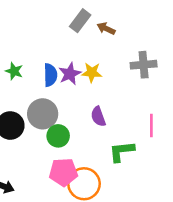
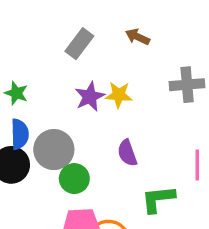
gray rectangle: (80, 21) -> (79, 44), moved
blue semicircle: (50, 75) -> (20, 134), moved

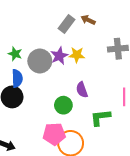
gray rectangle: (79, 44) -> (66, 24), moved
gray circle: (54, 150) -> (40, 61), moved
green circle: (74, 179) -> (63, 105), moved

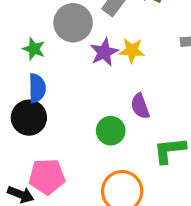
gray circle: (40, 61) -> (73, 23), moved
pink pentagon: (54, 134) -> (47, 176), moved

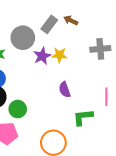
green circle: (111, 131) -> (18, 109), moved

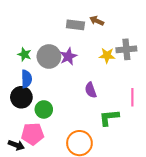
gray rectangle: (49, 24) -> (75, 25), turned 60
gray circle: (23, 38) -> (49, 56), moved
yellow star: (59, 55) -> (107, 55), moved

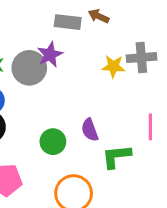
purple star: (68, 56) -> (50, 55), moved
purple semicircle: (91, 90) -> (90, 130), moved
green circle: (44, 109) -> (53, 142), moved

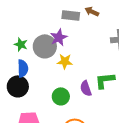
yellow star: (113, 66) -> (65, 61), moved
green L-shape: (116, 156) -> (105, 80), moved

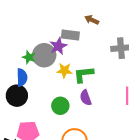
gray rectangle: (71, 15) -> (70, 35), moved
green star: (21, 44) -> (29, 57), moved
green L-shape: (105, 80) -> (84, 74), moved

